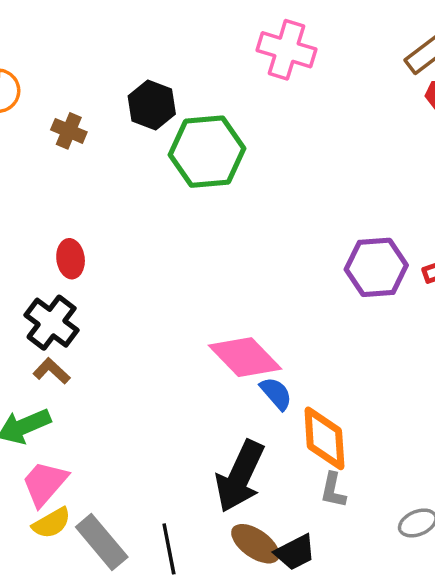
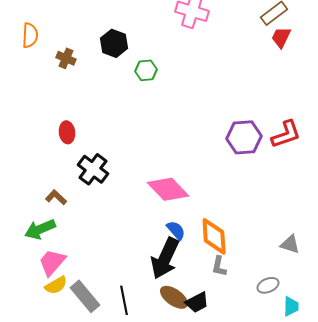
green hexagon: (207, 152) -> (146, 70), size x0.5
black cross: (52, 323) -> (93, 169), moved
blue semicircle: (276, 393) -> (176, 230), moved

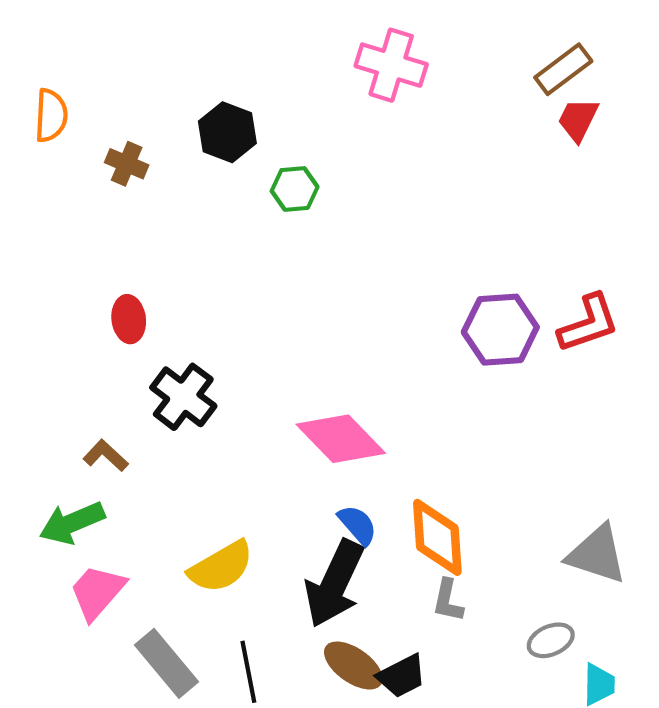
gray triangle: (290, 244) -> (597, 554), size x1.5
yellow semicircle: (56, 285) -> (221, 567), moved, size x1.4

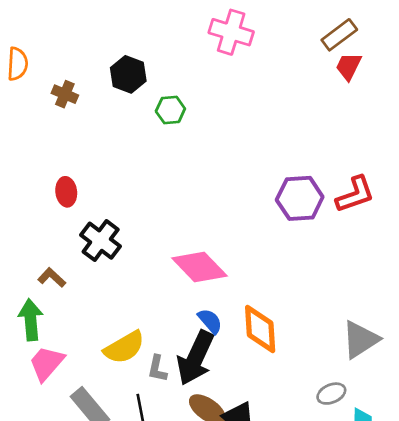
green arrow: (72, 523) -> (31, 320), turned 108
gray triangle: (597, 554) -> (360, 340), turned -51
gray L-shape: (448, 600) -> (157, 369), moved

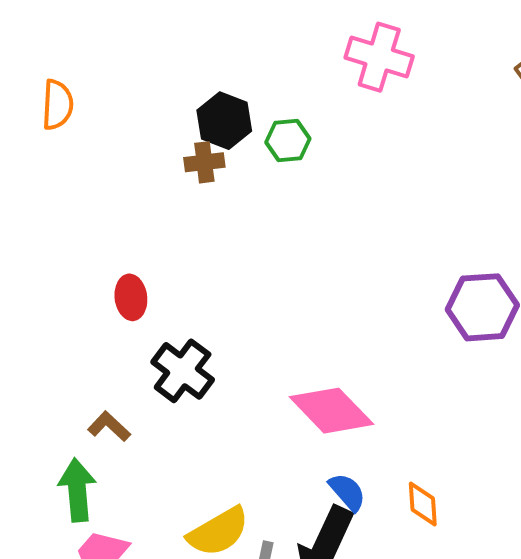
brown cross: (65, 94) -> (204, 162), moved, turned -30
green hexagon: (170, 110) -> (288, 140), moved
orange diamond: (260, 329) -> (423, 504), size x0.6

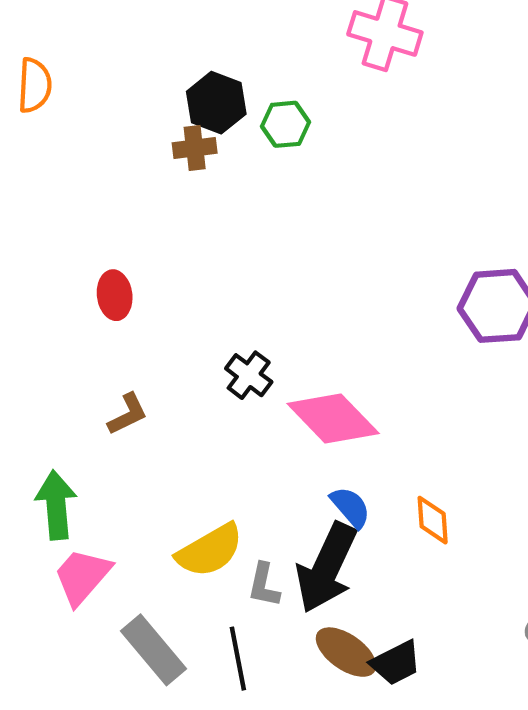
black cross: (183, 371) -> (249, 375), moved, size x0.7
brown L-shape: (109, 426) -> (128, 414), moved, turned 111

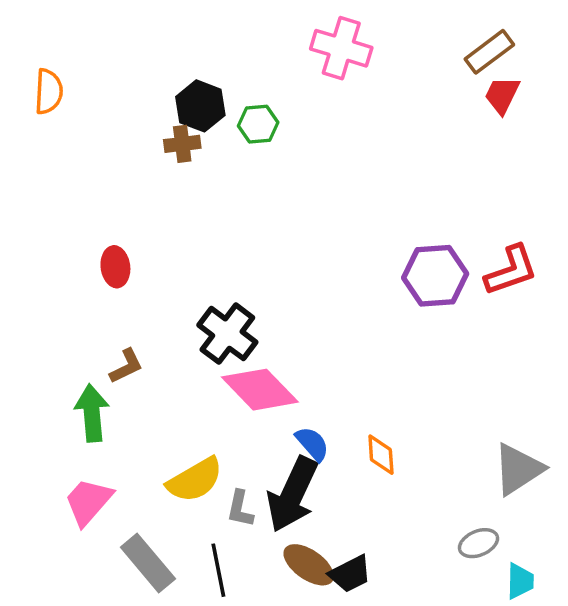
black cross: (249, 375) -> (227, 334), size x1.5
pink diamond: (333, 418) -> (260, 390), moved
green arrow: (56, 505) -> (92, 413), moved

